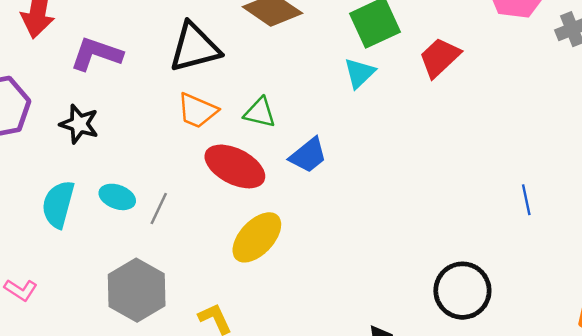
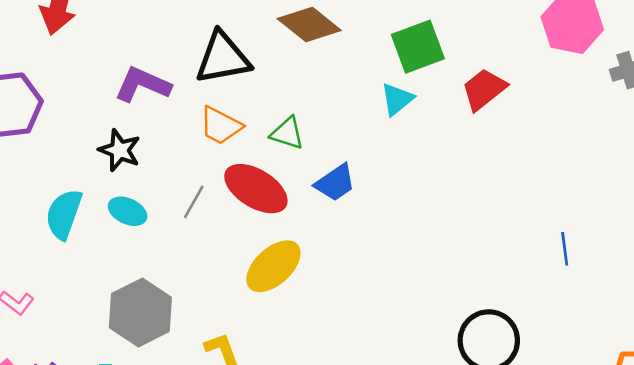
purple L-shape: (96, 54) -> (143, 85), moved
black star: (79, 124) -> (120, 150), moved
gray line: (159, 209) -> (194, 202), moved

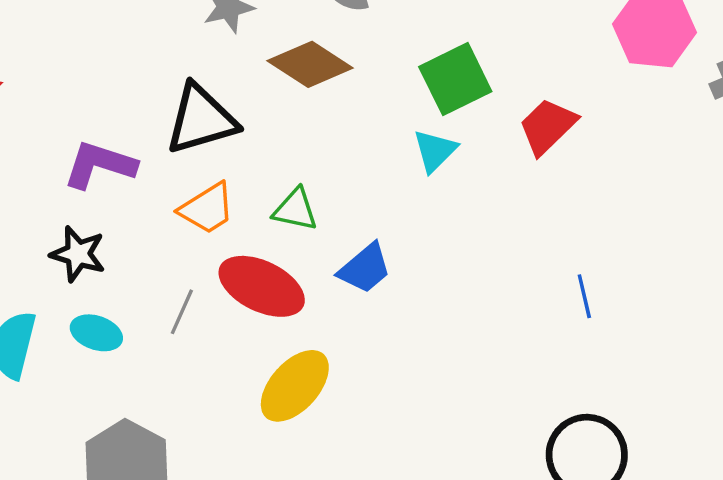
orange trapezoid: (221, 126) -> (207, 208), turned -54
blue line: (565, 249) -> (584, 296), moved

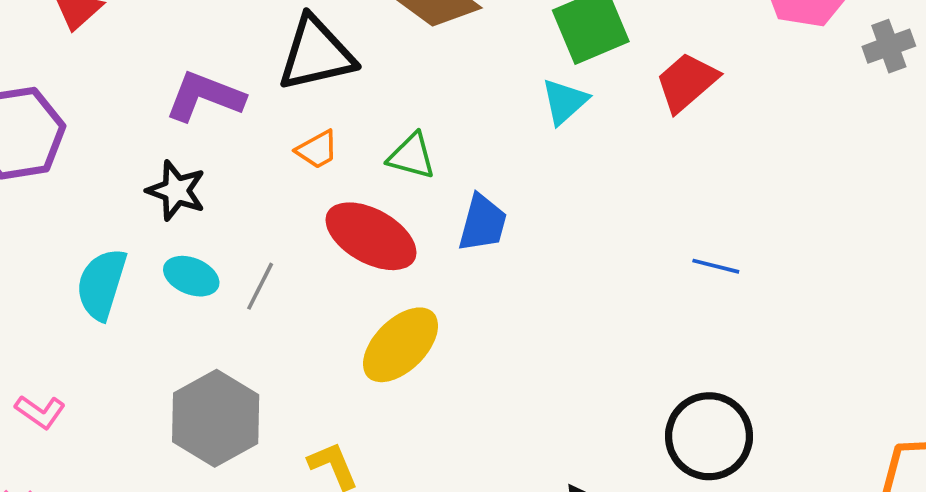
orange trapezoid: (207, 208) -> (317, 150), size x0.7
blue trapezoid: (365, 268) -> (483, 223), turned -38
blue line: (584, 296) -> (716, 266), turned -66
gray line: (182, 312) -> (260, 286), moved

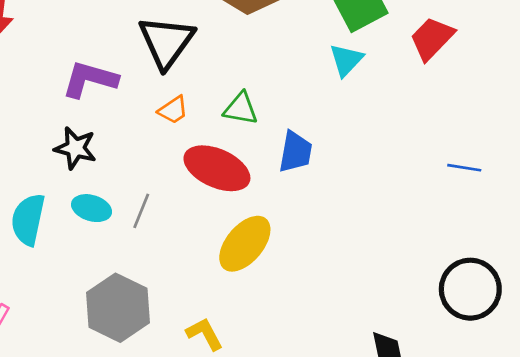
black triangle: (316, 54) -> (166, 42), turned -36

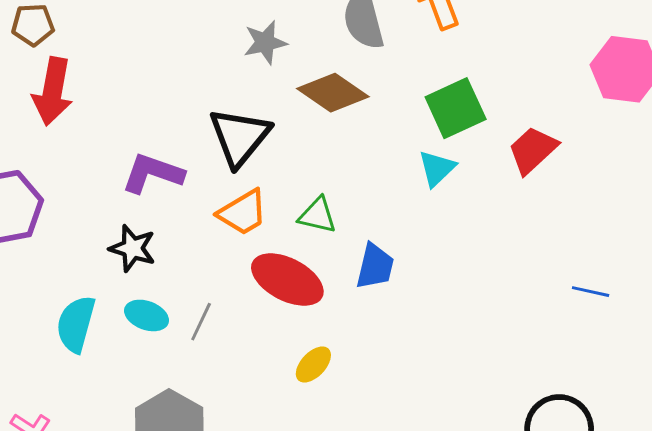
orange trapezoid: (173, 110) -> (243, 213), size x1.5
blue line: (464, 168) -> (591, 292), moved
yellow ellipse: (245, 244) -> (313, 364), size x0.6

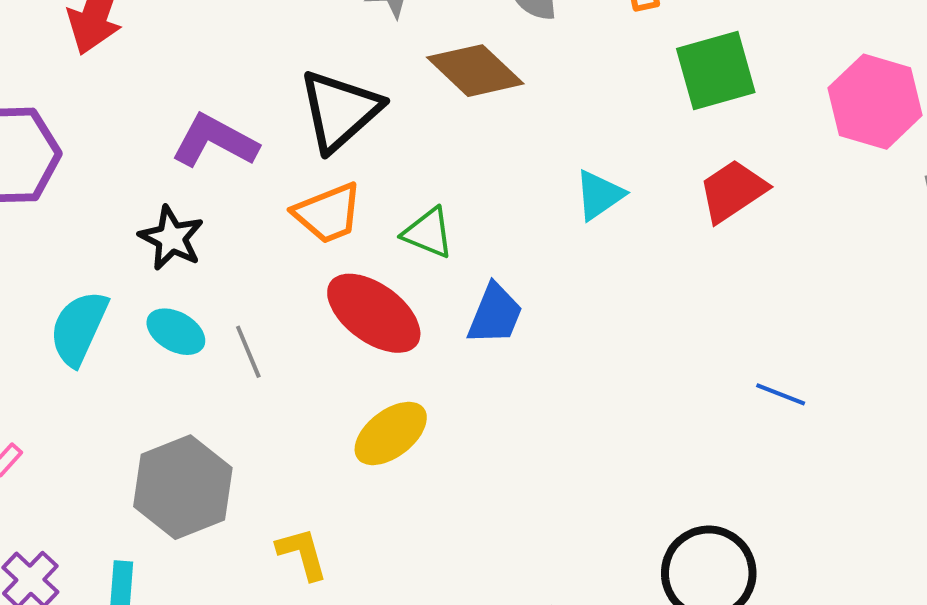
green square: (456, 108) -> (716, 71), moved
gray line: (201, 322) -> (248, 352), turned -57
yellow ellipse: (313, 364) -> (391, 433), size x1.4

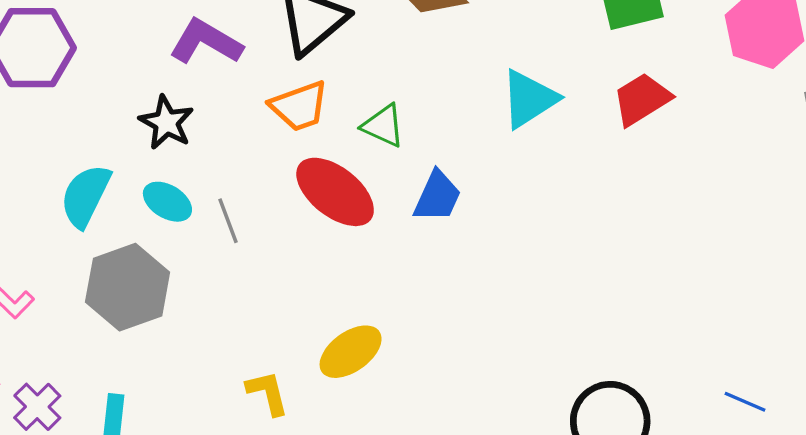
cyan triangle: (599, 195) -> (529, 99), size x1.4
blue line: (781, 394) -> (745, 402), moved
yellow ellipse: (391, 433) -> (351, 352), moved
gray hexagon: (183, 487) -> (128, 287), moved

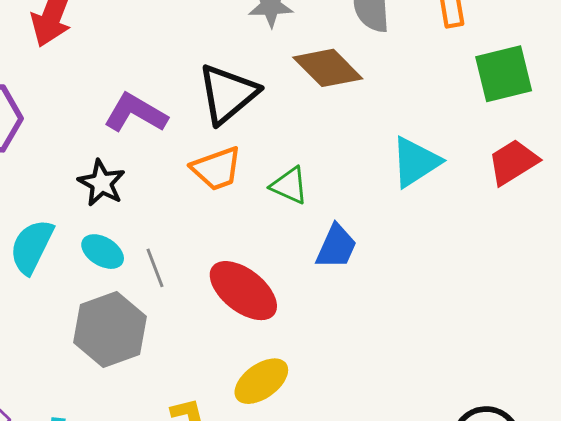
red ellipse: (335, 192) -> (243, 291), moved
gray hexagon: (128, 287) -> (110, 329), moved

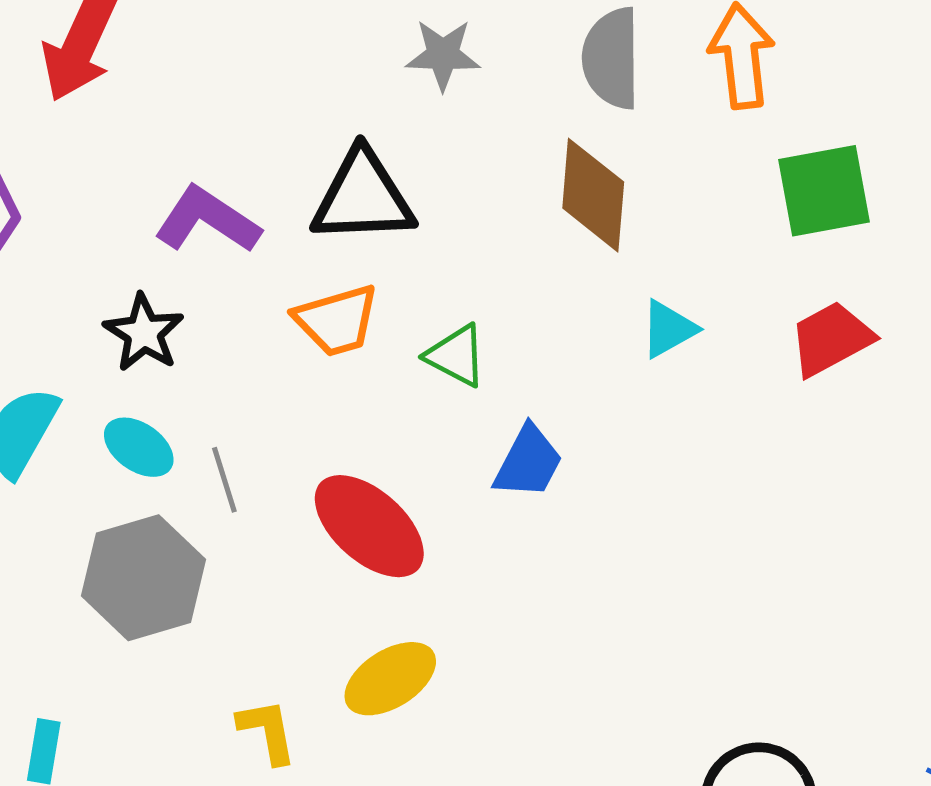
brown diamond: (328, 68) -> (593, 195), moved, turned 46
black triangle: (228, 94) -> (363, 197), turned 34
cyan triangle: (415, 162) -> (668, 329), size x0.7

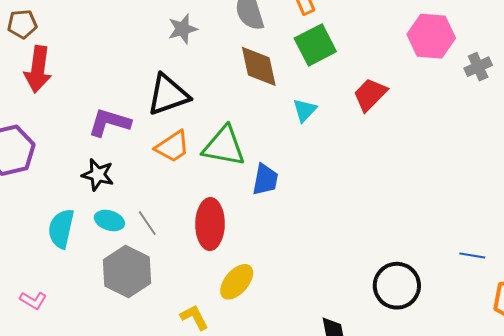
green square: (824, 191) -> (315, 45), moved
green triangle: (456, 356) -> (224, 146), size x1.6
red ellipse: (369, 526) -> (210, 224), turned 66

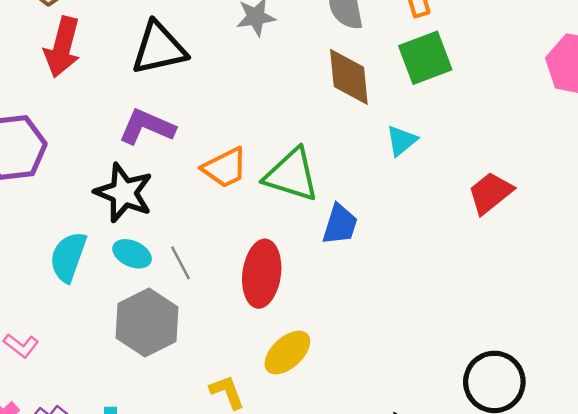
black triangle: (168, 95) -> (159, 48), moved
red trapezoid: (370, 95) -> (490, 193), moved
black star: (98, 175) -> (124, 193), size x1.4

